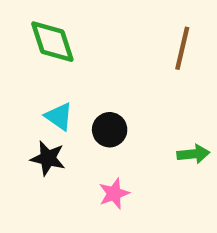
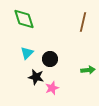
cyan triangle: (59, 116) -> (27, 53), turned 40
black star: (48, 158) -> (36, 77), moved

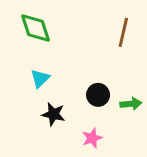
black circle: (50, 59) -> (98, 95), moved
pink star: (52, 88) -> (92, 138), moved

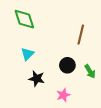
brown line: (123, 32) -> (81, 35), moved
green arrow: (131, 104) -> (90, 71), turned 64

